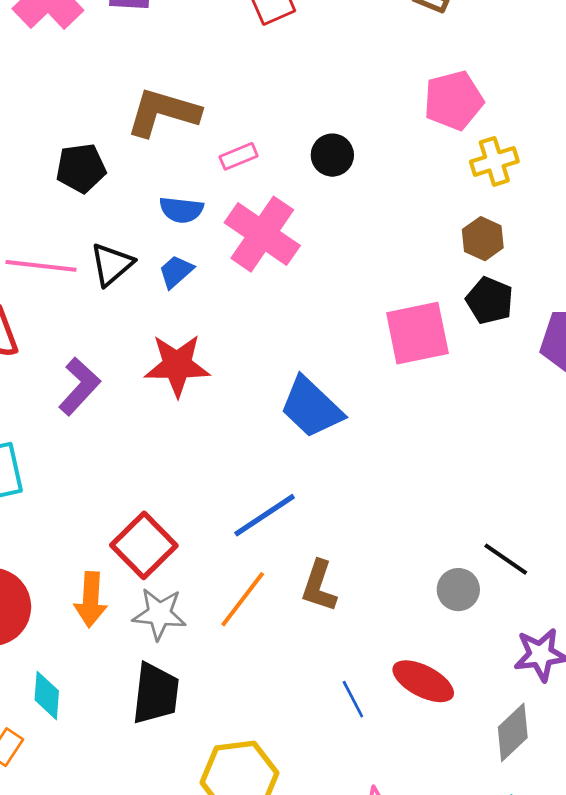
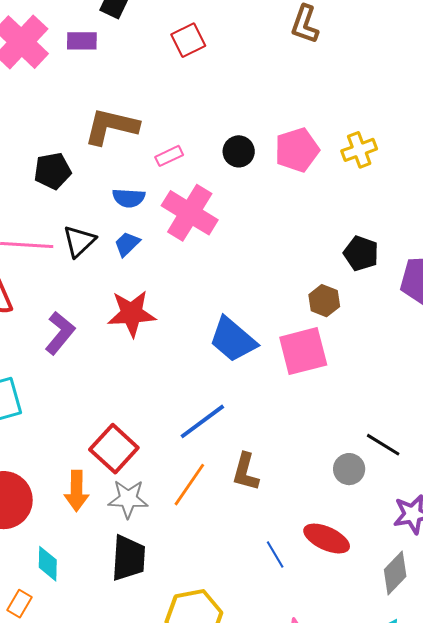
pink pentagon: (454, 100) -> (297, 150), moved
brown hexagon: (483, 239) -> (324, 301), moved
pink square: (417, 333) -> (303, 351), moved

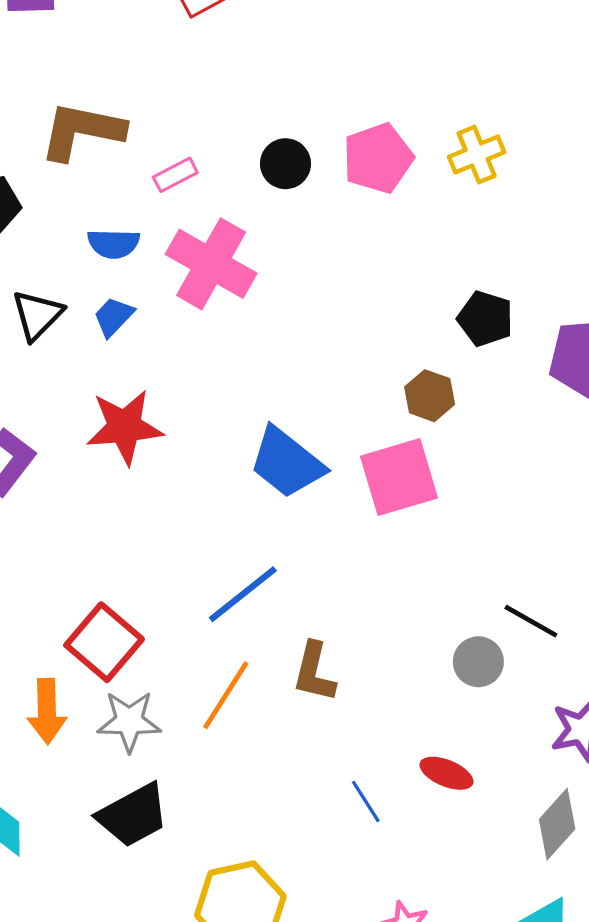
red ellipse: (327, 539) -> (446, 773), size x0.7
black trapezoid: (128, 558) -> (133, 815), turned 60

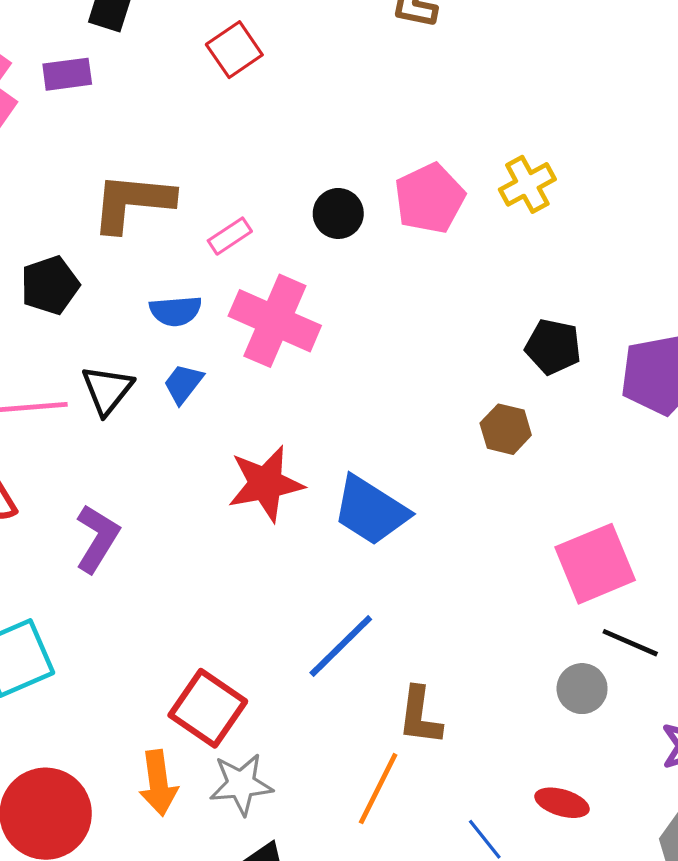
red star: (125, 427) -> (266, 484), moved
pink square: (399, 477) -> (595, 564), moved
orange line: (226, 695) -> (378, 789), moved

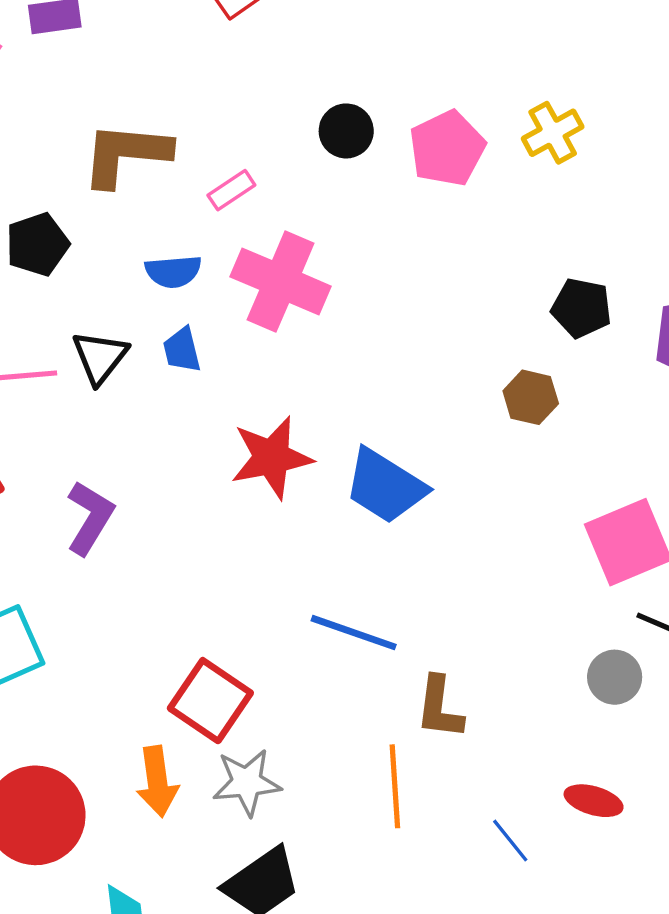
black circle: (338, 213) -> (346, 131), moved
blue trapezoid: (183, 384) -> (182, 350), turned -51
blue line: (341, 646) -> (354, 633), turned 64
orange line: (378, 789) -> (395, 786), turned -30

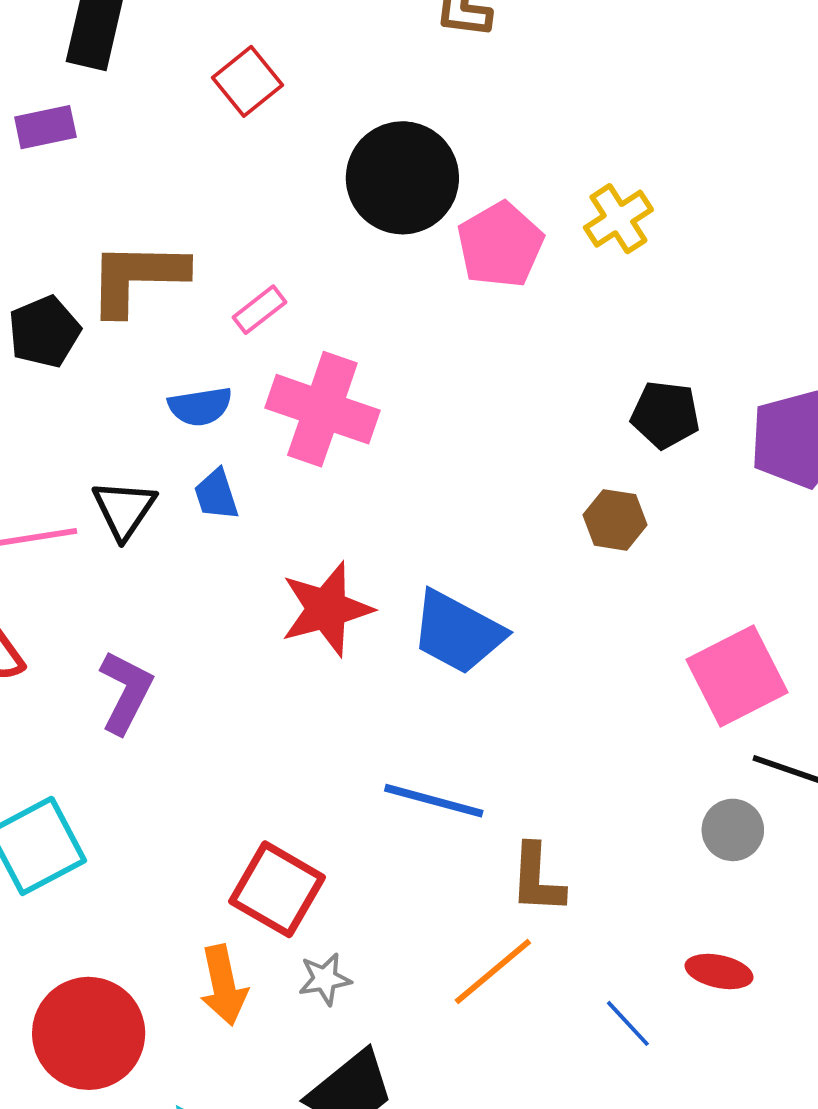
black circle: (346, 131) -> (402, 178), moved, size x1.8
black pentagon: (37, 244) -> (44, 332), moved
gray star: (247, 782) -> (325, 979), size x0.7
orange line: (395, 786) -> (493, 971), turned 58

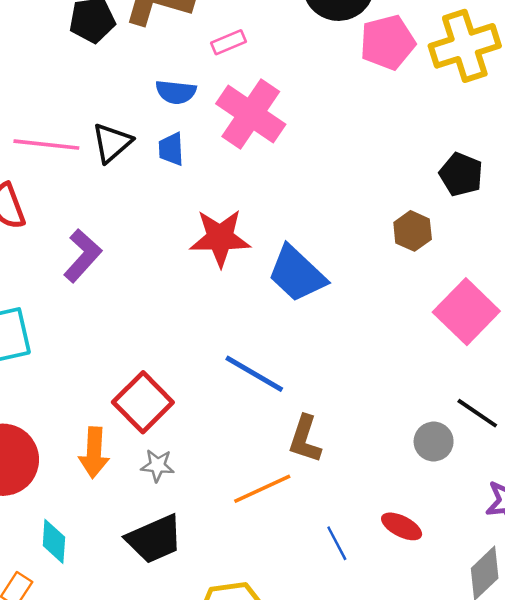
yellow cross: (618, 219) -> (465, 46), size x1.6
pink square: (737, 676) -> (466, 312), moved, turned -34

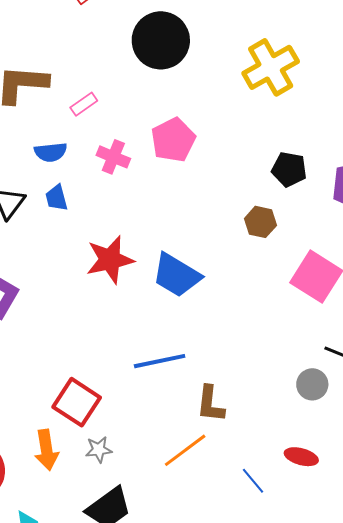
pink pentagon: (388, 42) -> (173, 140), moved
pink cross: (251, 114) -> (113, 157), size x0.6
blue line: (254, 374) -> (160, 361), turned -30

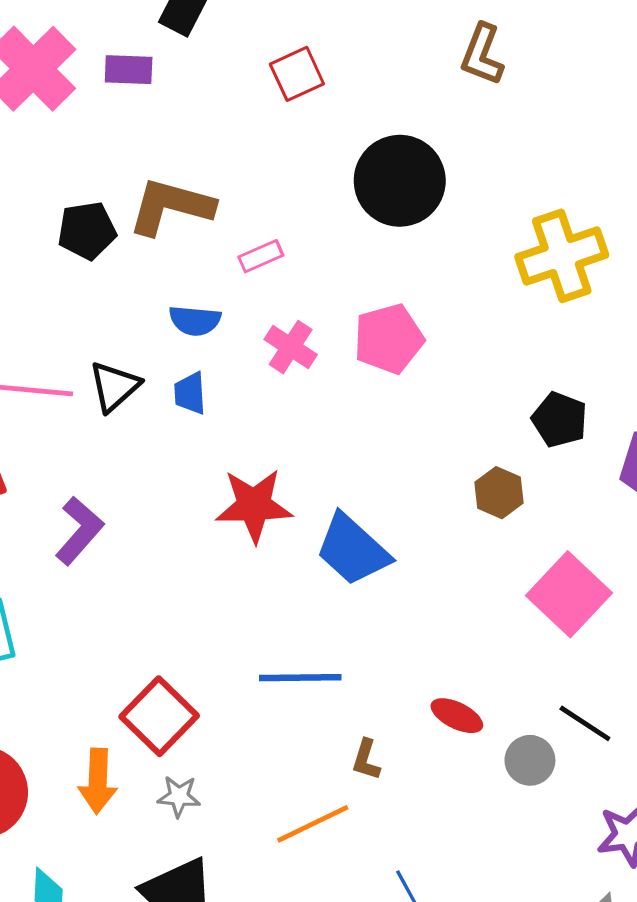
brown L-shape: (210, 404) -> (366, 760), size x0.7
red ellipse: (301, 457) -> (457, 716), moved

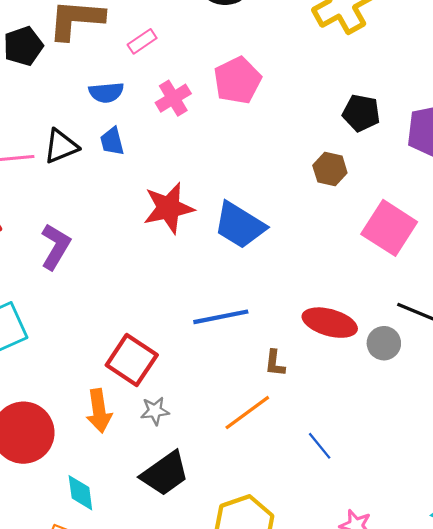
pink cross: (291, 347) -> (173, 98), turned 36
black triangle: (114, 386) -> (61, 146), turned 30
red ellipse: (457, 716) -> (330, 323), size x1.5

